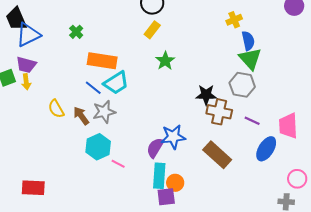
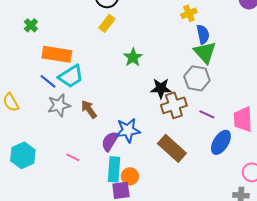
green star: (165, 61) -> (133, 57), moved
brown cross: (219, 112) -> (174, 105), turned -30
brown arrow: (81, 116) -> (89, 109), moved
cyan hexagon: (98, 147) -> (23, 155), moved

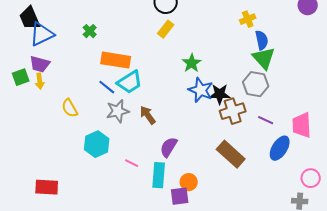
blue star: (128, 130) -> (201, 90), moved, turned 30
cyan hexagon: (23, 155) -> (97, 144), moved
cyan rectangle: (114, 169) -> (159, 175), moved

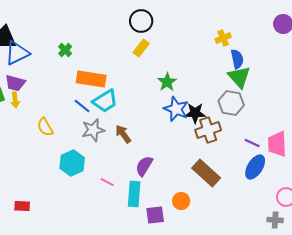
purple line: (266, 120) -> (252, 143), moved
orange circle: (189, 182) -> (181, 201), moved
red rectangle: (47, 187) -> (22, 206), size x0.7

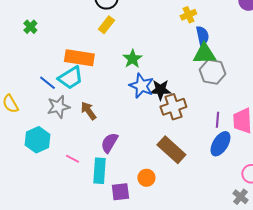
green triangle: (239, 77) -> (204, 54), turned -50
orange rectangle: (91, 79) -> (79, 58), moved
gray hexagon: (231, 103) -> (212, 72), moved
purple line: (252, 143) -> (217, 120), turned 70
gray cross: (275, 220) -> (240, 197), turned 35

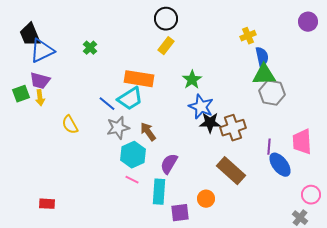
black star: (160, 90) -> (210, 123), moved
purple line: (217, 120) -> (269, 147), moved
cyan hexagon: (37, 140) -> (133, 155), moved
blue ellipse: (220, 144) -> (280, 165), turned -70

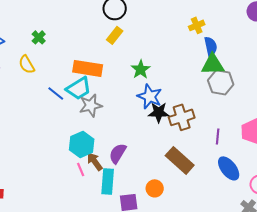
yellow semicircle: (70, 125) -> (27, 64), moved
gray star: (118, 128) -> (91, 105), moved
brown arrow: (148, 132) -> (95, 161), moved
blue ellipse: (280, 165) -> (229, 168), moved
pink line: (132, 180) -> (81, 169), turned 40

